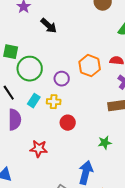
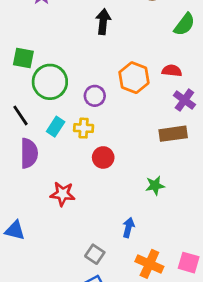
black arrow: (49, 26) -> (103, 22), moved, turned -126
blue arrow: (86, 173) -> (128, 228), size x0.6

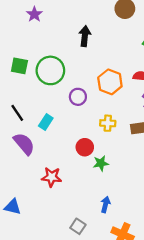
green circle: (50, 82) -> (50, 70), moved
yellow cross: (84, 128) -> (108, 123), moved
purple semicircle: (29, 153) -> (24, 144), turned -40
green star: (155, 185) -> (101, 163), moved

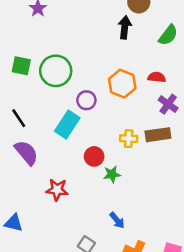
black arrow: (85, 36) -> (125, 27), moved
cyan rectangle: (46, 122) -> (67, 125), moved, size x1.5
yellow cross: (108, 123) -> (129, 139), moved
blue arrow: (105, 204) -> (117, 220), turned 126

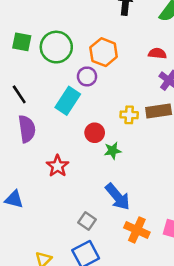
orange hexagon: (122, 84) -> (104, 52), moved
purple semicircle: (26, 153) -> (27, 129), turned 32
red star: (57, 190) -> (58, 166), turned 30
blue arrow: (117, 220) -> (118, 197), size x1.6

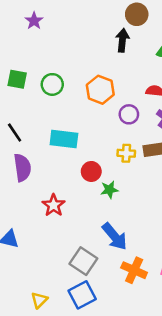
green circle: (56, 47) -> (52, 84), size x0.7
purple circle: (87, 76) -> (129, 114), moved
cyan rectangle: (68, 101) -> (64, 139), turned 64
gray square: (87, 221) -> (83, 261), size x1.5

